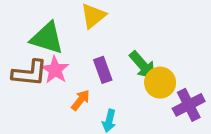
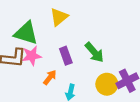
pink star: (55, 70) -> (32, 56), turned 30
yellow circle: (160, 83) -> (107, 84), moved

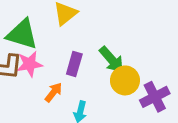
purple rectangle: (66, 56) -> (74, 64), turned 36
yellow circle: (107, 84) -> (125, 80), moved

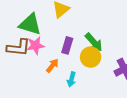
yellow circle: (125, 80) -> (91, 57), moved

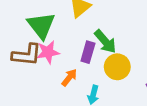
green triangle: (30, 24) -> (41, 25), turned 35
green arrow: (94, 42) -> (105, 41), moved

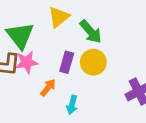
green arrow: (105, 41) -> (91, 32), moved
yellow circle: (117, 67) -> (93, 62), moved

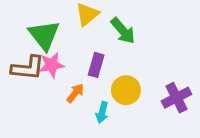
yellow circle: (93, 62) -> (126, 90), moved

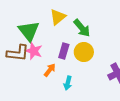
pink star: (52, 65) -> (34, 51), turned 30
yellow circle: (126, 90) -> (84, 52), moved

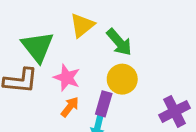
pink star: (34, 51) -> (67, 78), moved
purple rectangle: (64, 51) -> (104, 104), moved

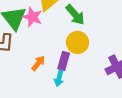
pink star: (67, 78) -> (32, 17), moved

